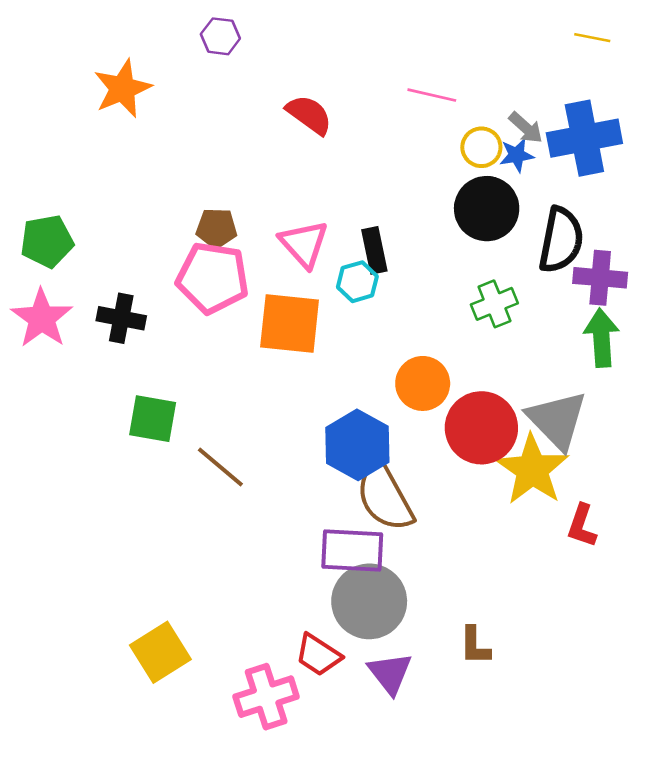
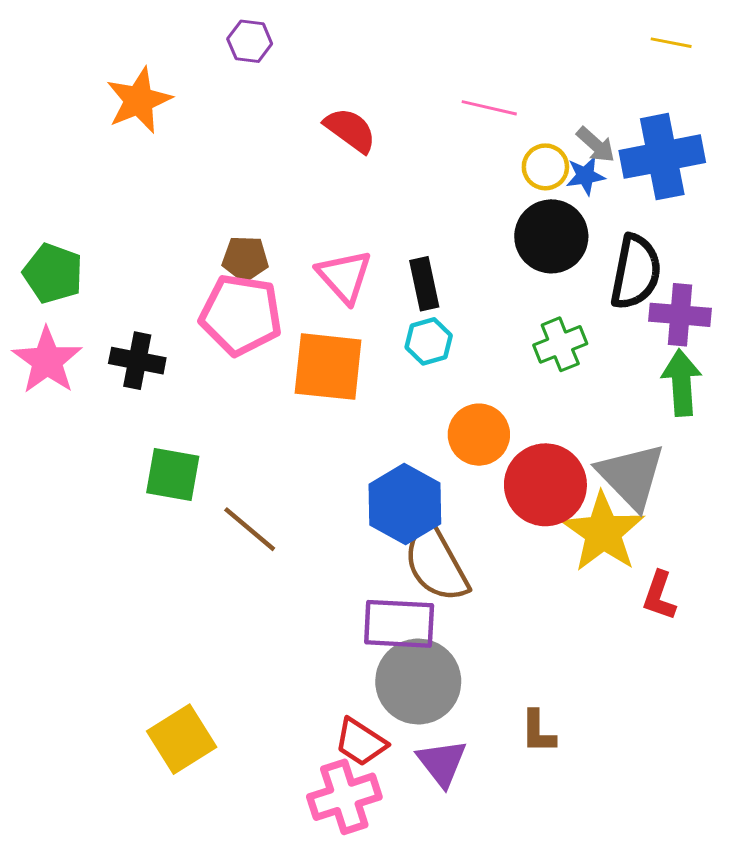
green pentagon: (47, 241) -> (53, 273), turned 30
cyan hexagon: (357, 282) -> (429, 341), moved
pink cross: (266, 697) -> (344, 797), moved

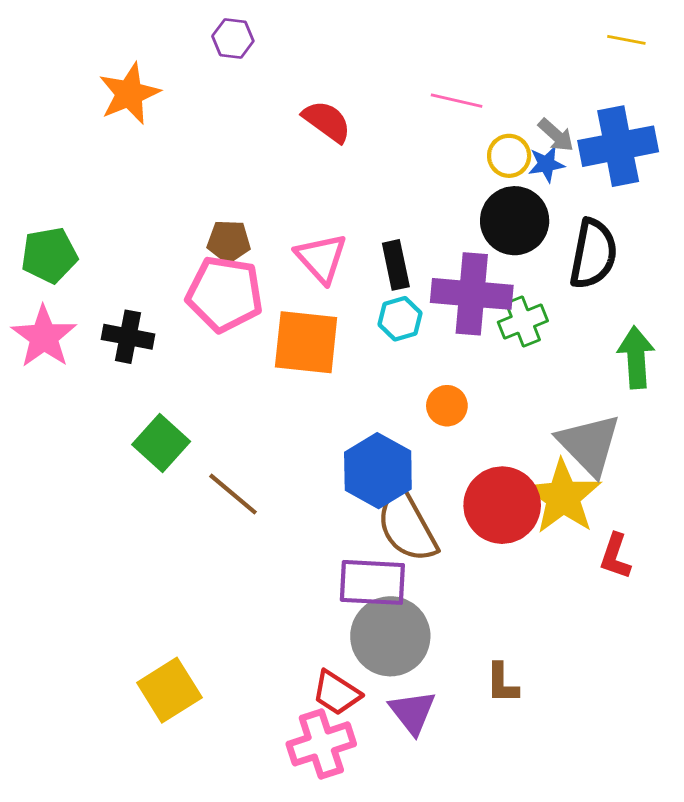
green pentagon: (53, 273) -> (49, 255), turned -30
purple cross: (680, 315) -> (472, 294), moved, size x1.4
orange circle: (479, 435) -> (447, 406), size x0.7
green square: (173, 474) -> (161, 443), turned 32
red circle: (545, 485) -> (502, 505), moved

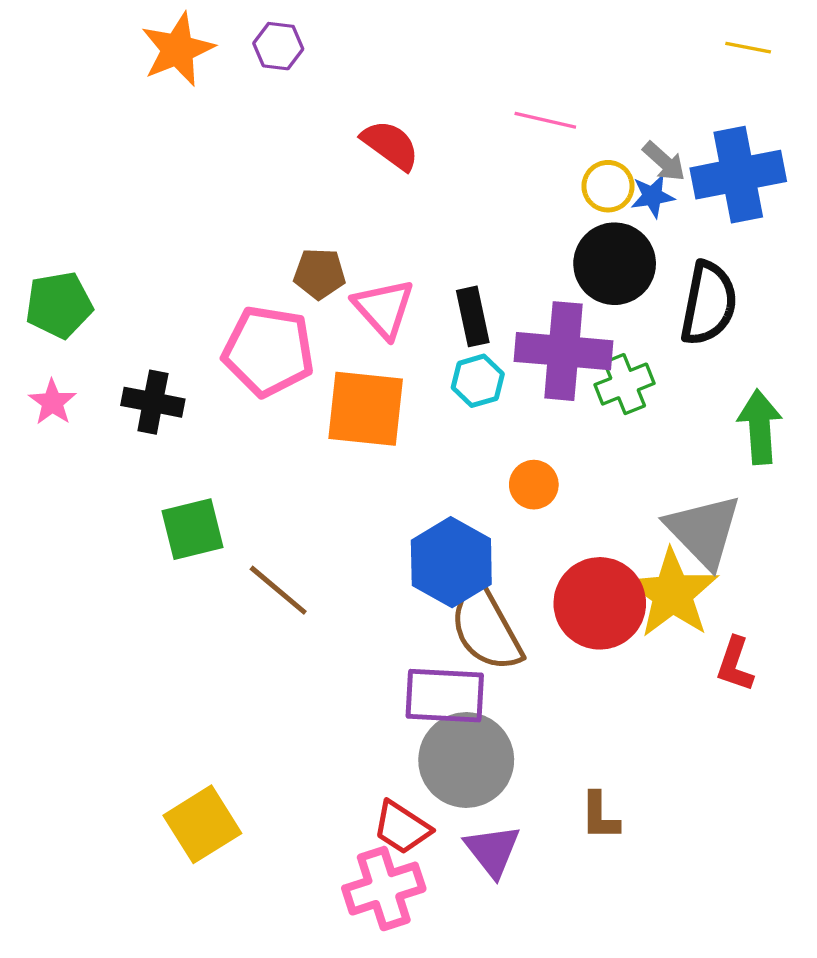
orange star: (129, 94) -> (178, 49), moved
brown pentagon: (229, 241) -> (319, 274), moved
pink star: (44, 337) -> (52, 402), size x0.6
green square: (161, 443) -> (193, 529), turned 34

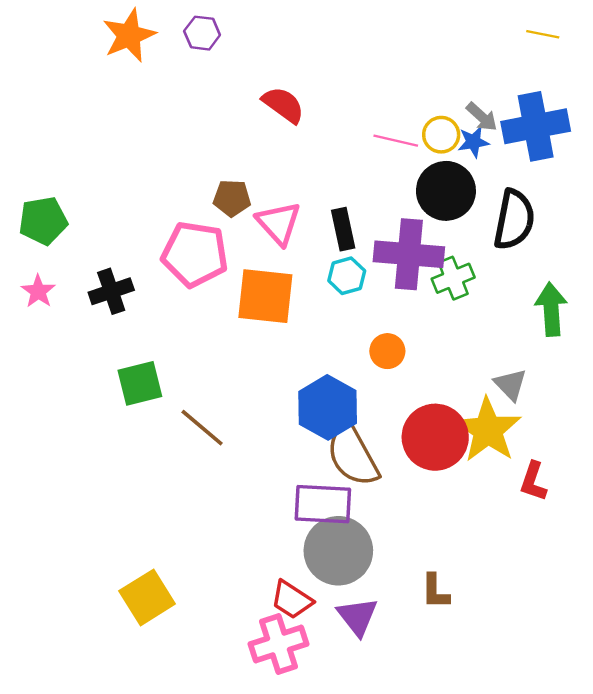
pink line: (545, 120) -> (396, 141), moved
black cross: (153, 402) -> (111, 291), turned -30
gray triangle: (704, 531) -> (511, 385), size x0.6

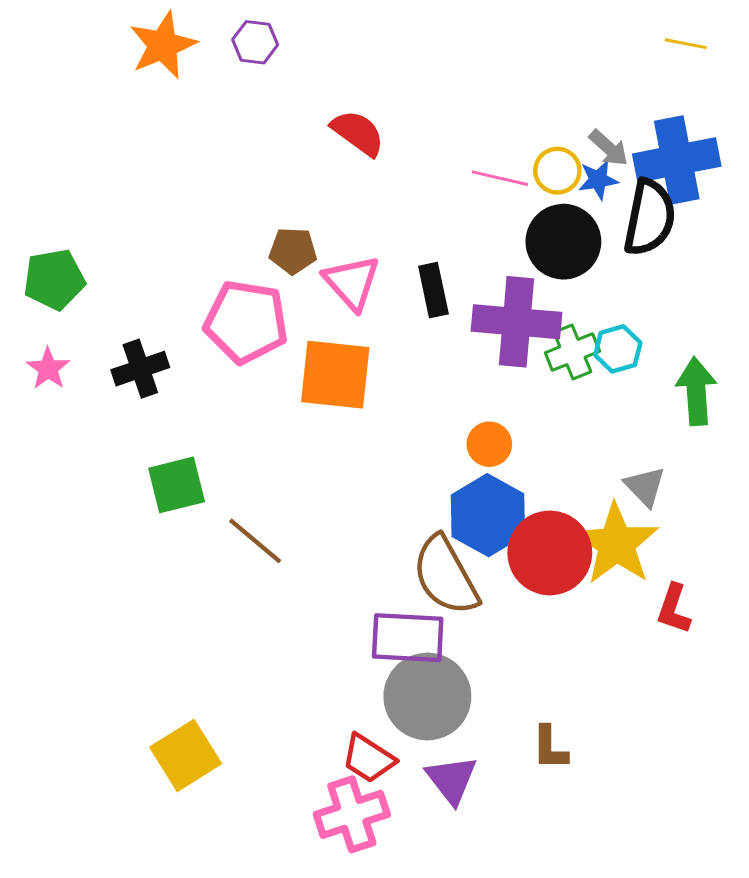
black semicircle: (514, 220) -> (650, 218), moved
cyan hexagon: (347, 276) -> (618, 349), moved
blue hexagon: (328, 407) -> (488, 515), moved

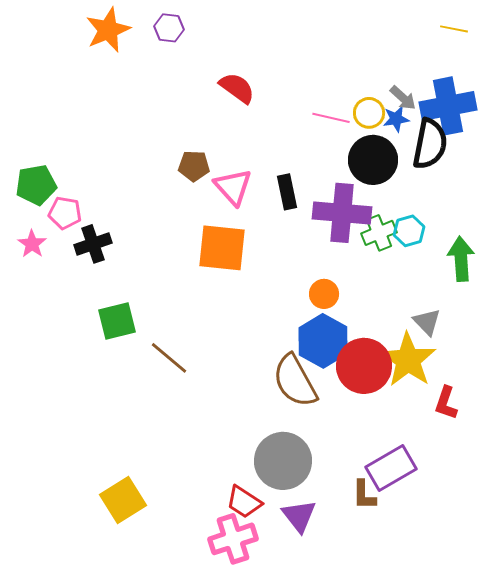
pink pentagon: (246, 322) -> (65, 213), moved, size x0.6
purple rectangle: (408, 638) -> (391, 468), moved, turned -33

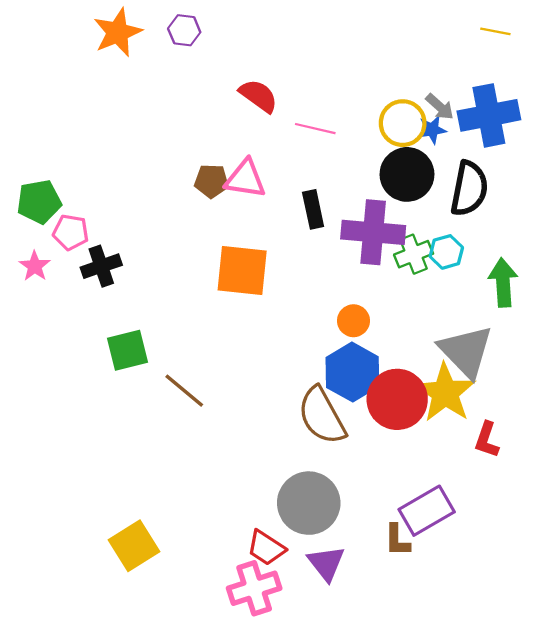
yellow circle: (369, 113) -> (403, 123), size x1.4
pink line: (331, 118) -> (315, 129), moved
black semicircle: (430, 144) -> (469, 189), moved
pink triangle: (233, 187) -> (245, 179), moved, turned -39
gray triangle: (427, 322) -> (466, 351), size x1.8

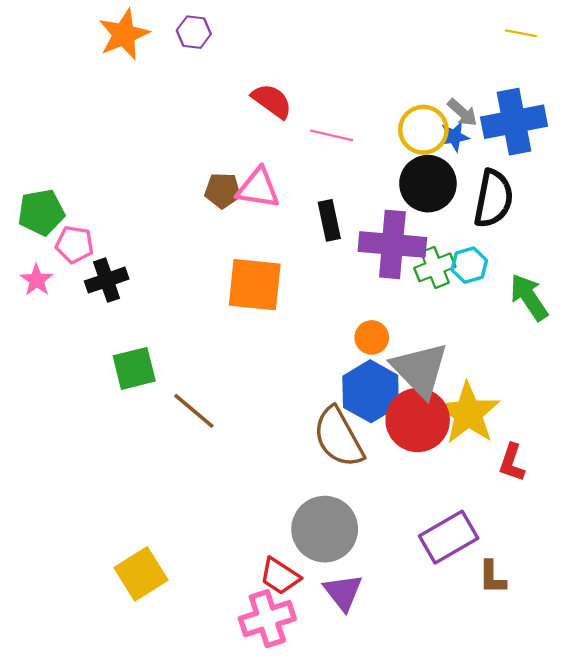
green arrow: (503, 283) -> (529, 297), turned -30
gray triangle: (466, 351) -> (420, 370), moved
brown L-shape: (397, 540) -> (492, 577), moved

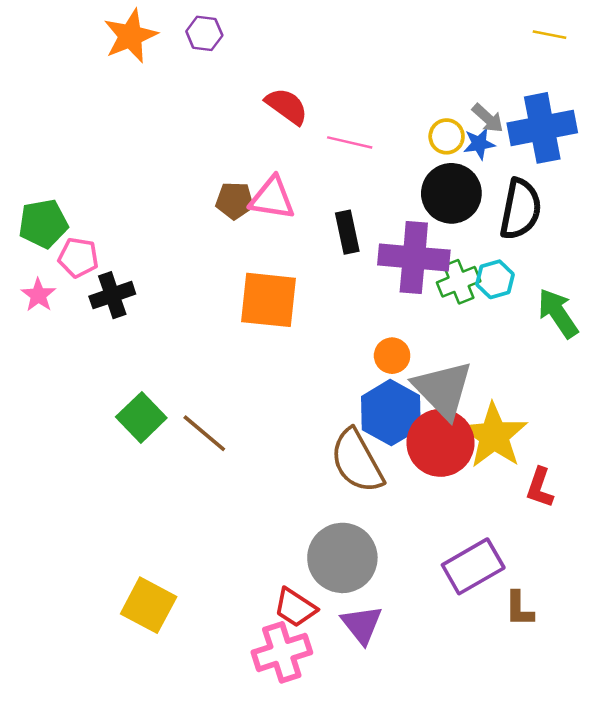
yellow circle: (423, 130) -> (447, 136), size x0.7
green square: (134, 368) -> (141, 417), moved, turned -30
yellow square: (141, 574) -> (149, 605), turned -30

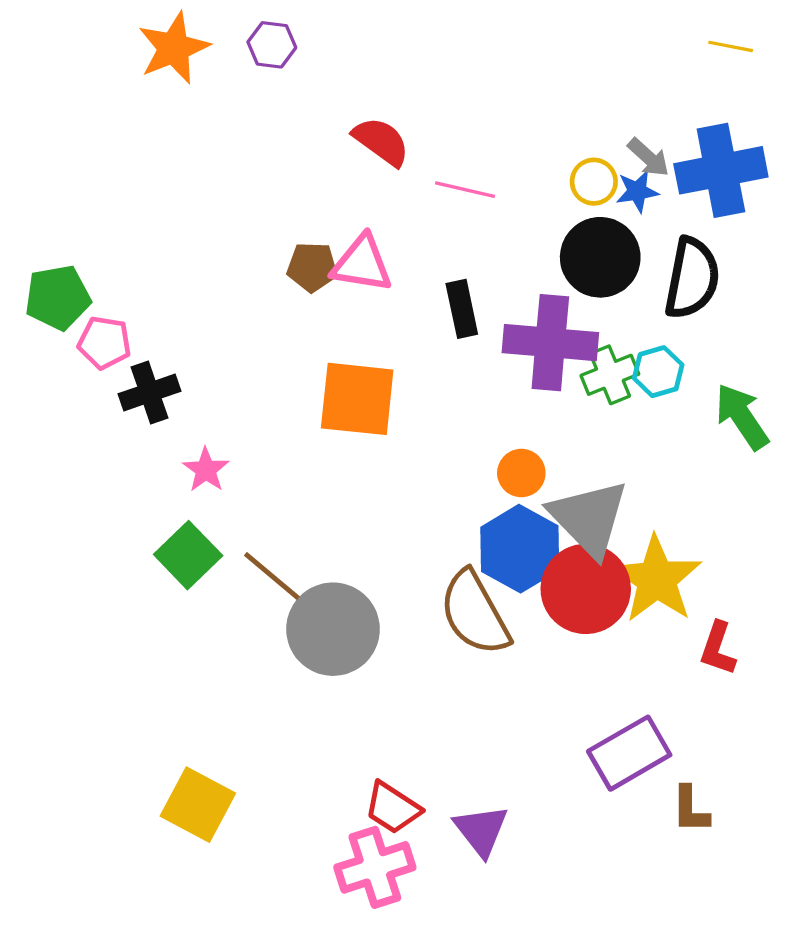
pink star: (38, 295) -> (206, 470), moved
gray circle: (342, 558) -> (333, 629), moved

